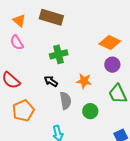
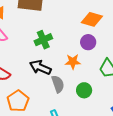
purple circle: (112, 65) -> (88, 42), moved
black arrow: (51, 81) -> (40, 67), size x1.5

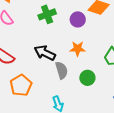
green cross: (43, 40) -> (47, 14), moved
purple circle: (88, 42) -> (78, 19), moved

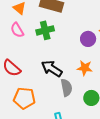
green cross: (47, 14) -> (45, 30), moved
orange pentagon: (21, 85) -> (24, 98), turned 30

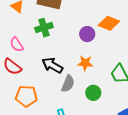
pink semicircle: (17, 30) -> (17, 44), moved
gray semicircle: (66, 88) -> (68, 84), turned 36

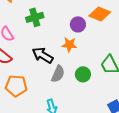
orange star: (85, 63) -> (69, 45), moved
green circle: (93, 93) -> (83, 74), moved

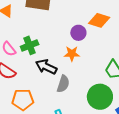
green cross: (35, 17) -> (30, 45), moved
green circle: (83, 74) -> (100, 97), moved, size x1.6

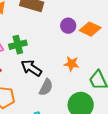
purple circle: (78, 33) -> (68, 26), moved
orange star: (72, 54) -> (71, 64), moved

